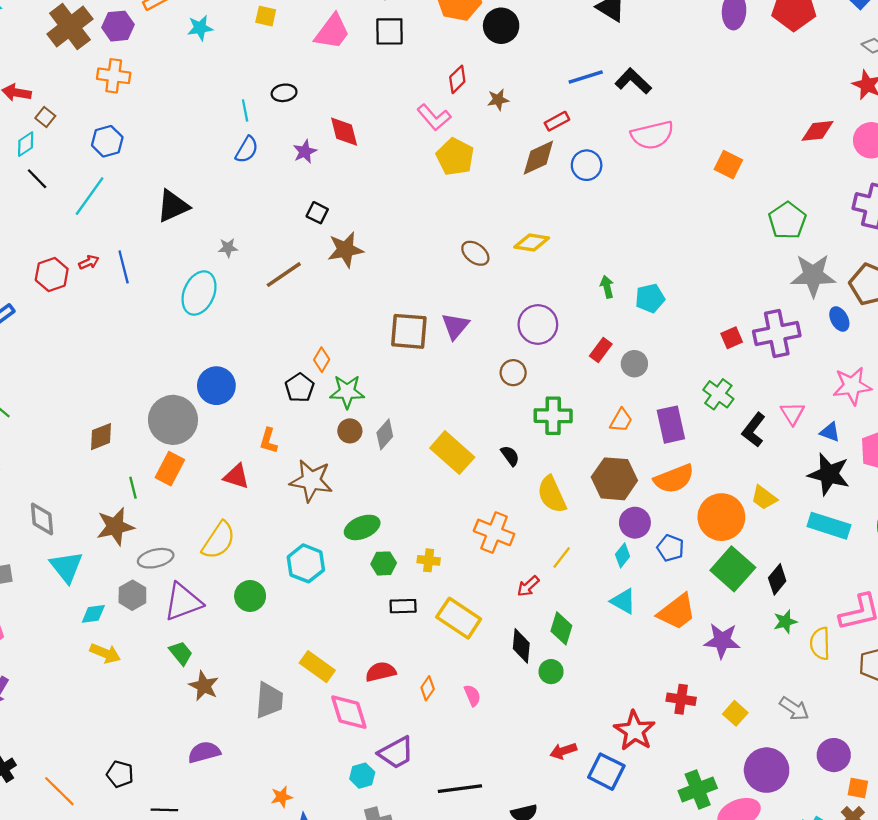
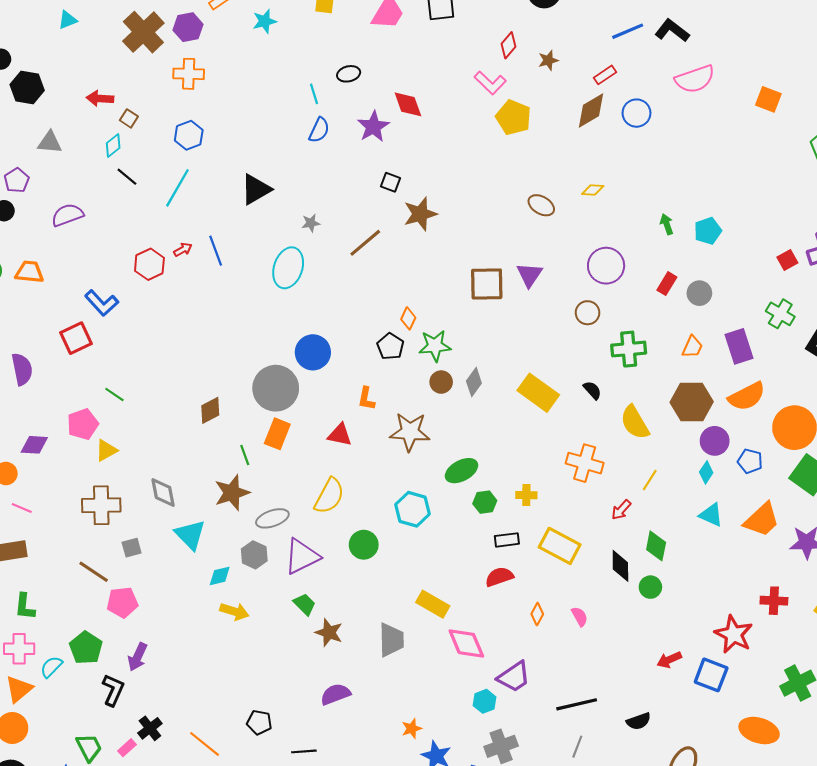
purple star: (305, 152) -> (373, 127), size x1.4
yellow diamond: (532, 242) -> (593, 190), size x0.7
red semicircle: (381, 672) -> (499, 577), moved

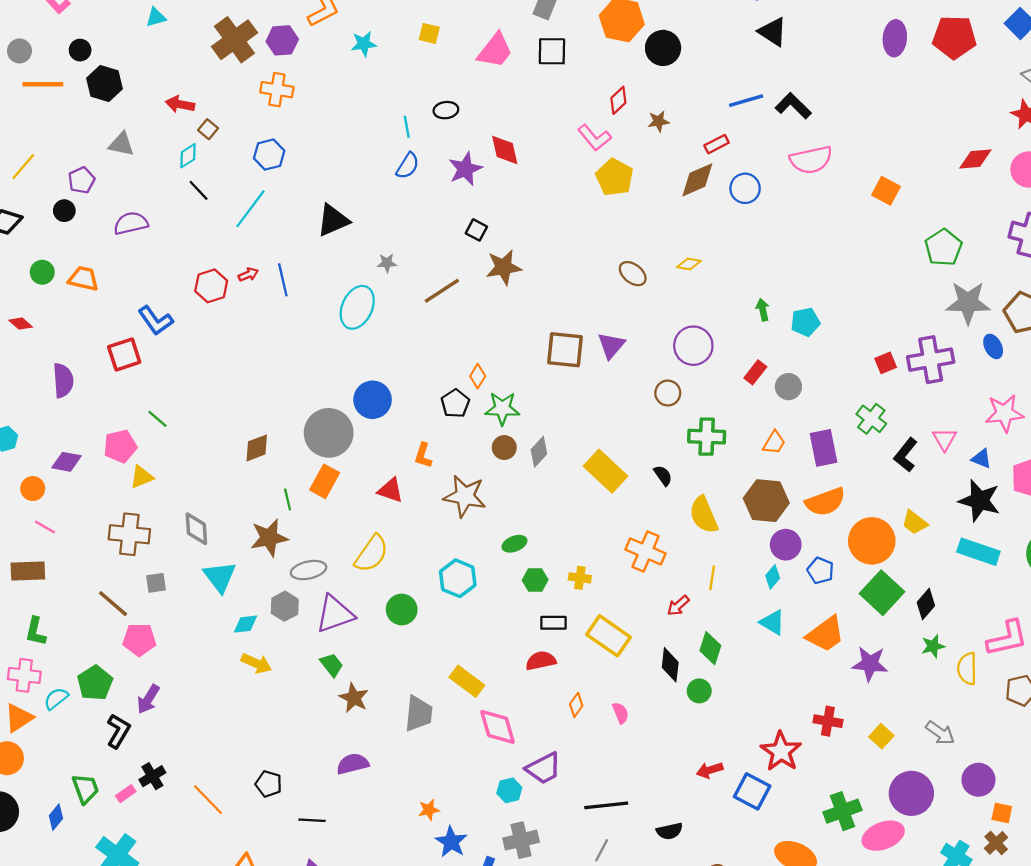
green ellipse: (461, 471) -> (514, 544), size x0.7
yellow line: (650, 480) -> (712, 578), turned -30

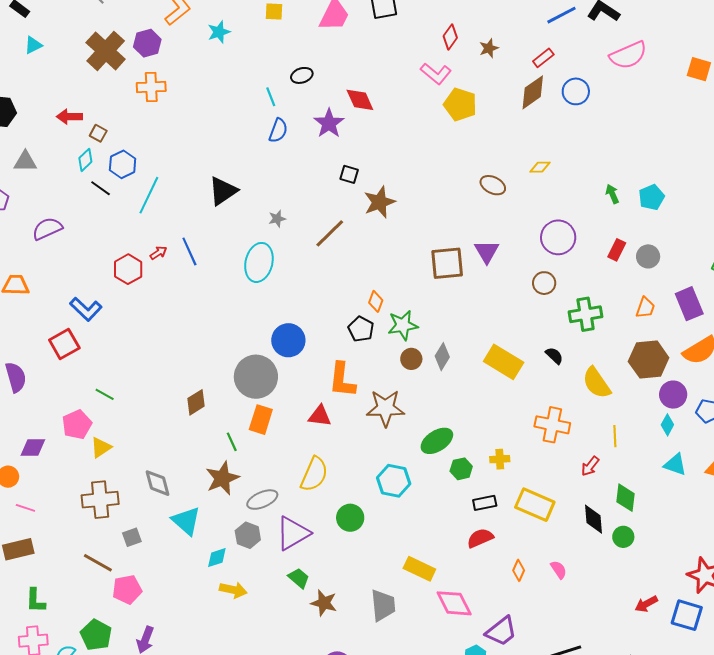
blue hexagon: (269, 155) -> (123, 164), moved
orange L-shape: (423, 455) -> (342, 380), size x1.6
green ellipse: (514, 544) -> (437, 441), size x1.5

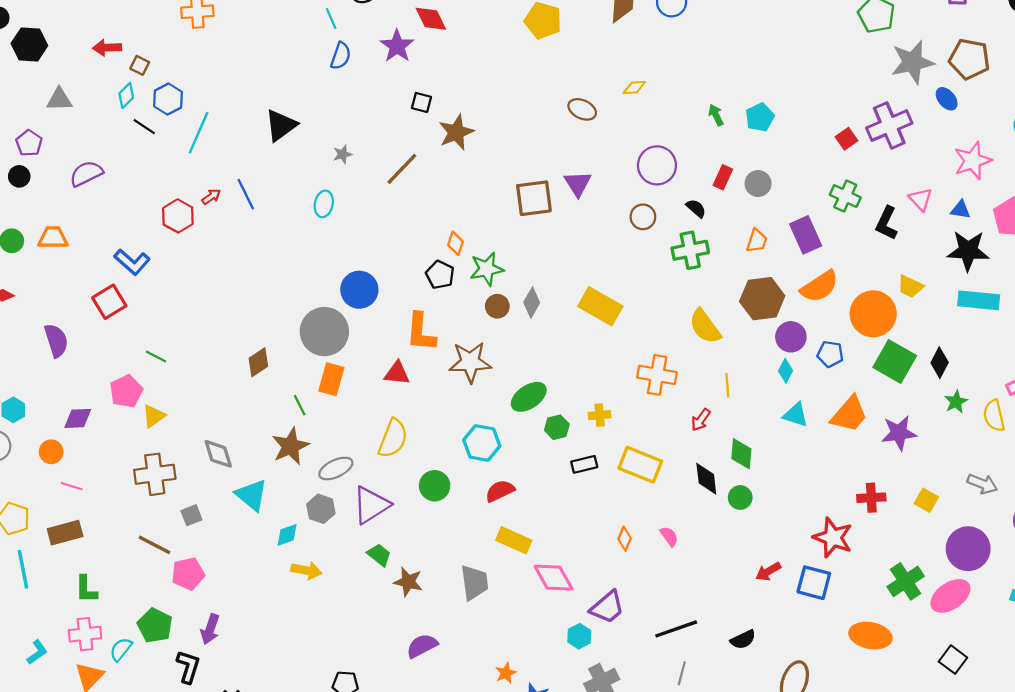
cyan ellipse: (259, 262) -> (324, 204), size x0.6
black semicircle: (554, 356) -> (696, 208), moved
red semicircle: (480, 538) -> (500, 491), moved

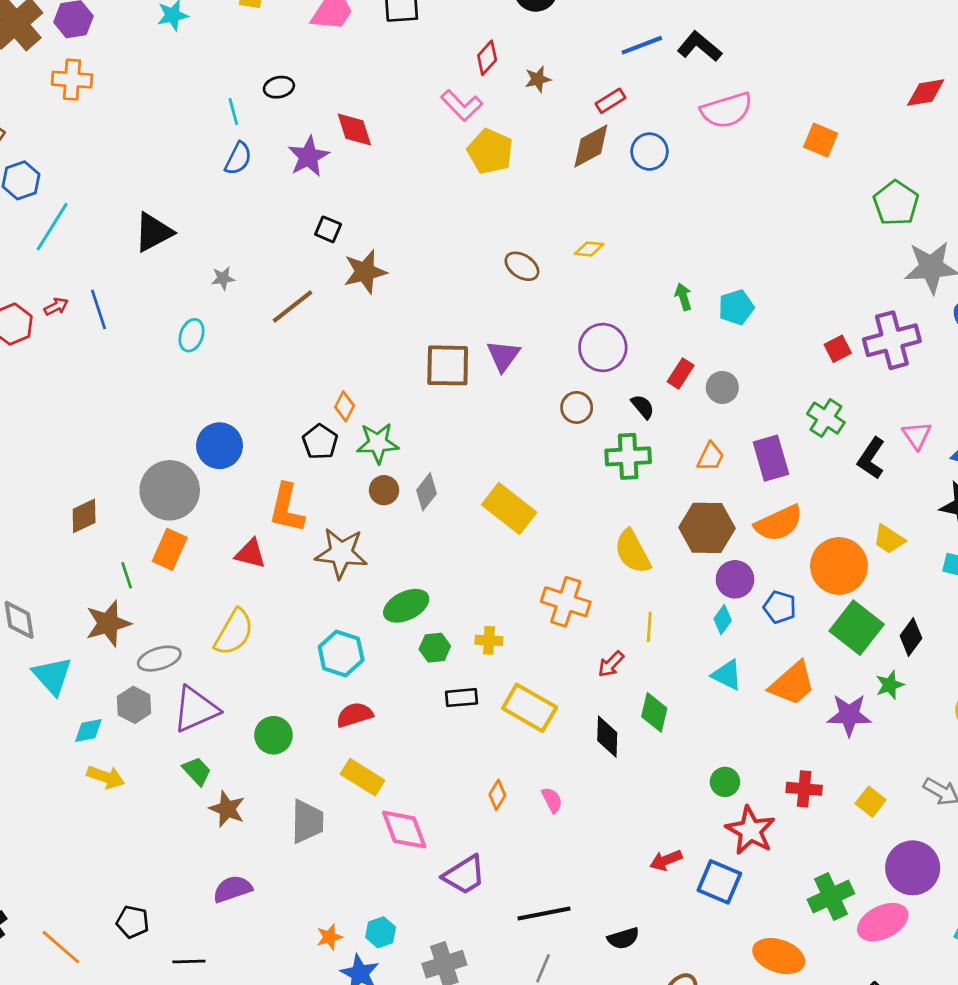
green star: (956, 402) -> (890, 685), moved
green circle: (435, 486) -> (273, 735), moved
green circle: (740, 497) -> (725, 782), moved
cyan hexagon: (579, 636) -> (381, 932), moved

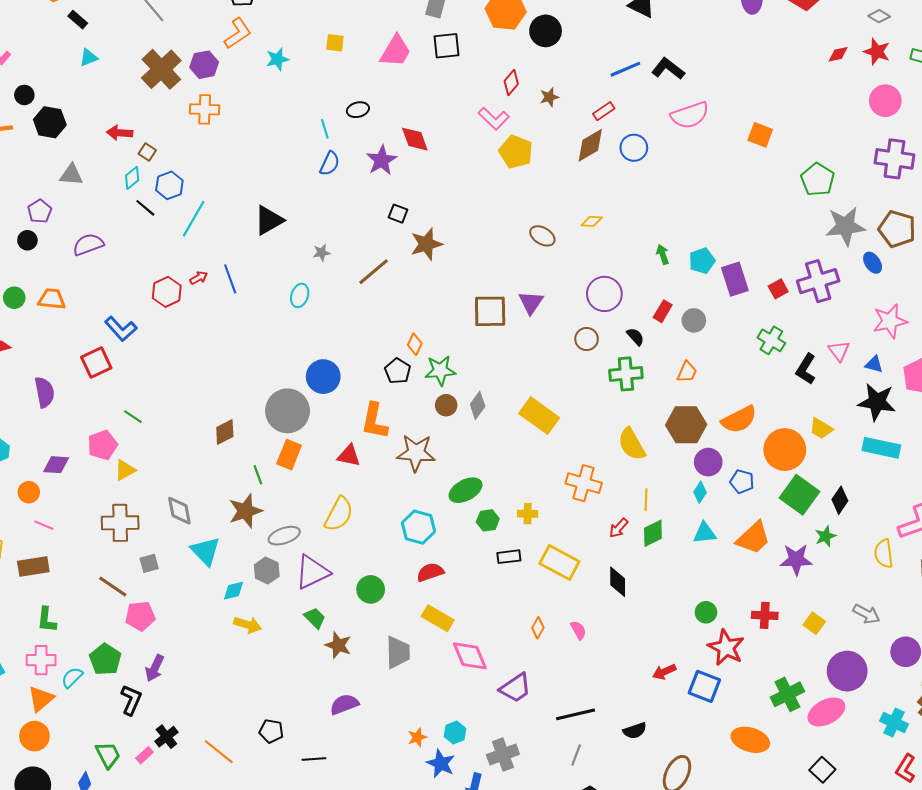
red diamond: (926, 93) -> (838, 54), moved, size x0.7
purple rectangle: (771, 458) -> (735, 279), moved
cyan triangle: (727, 675) -> (705, 533), turned -30
green diamond: (654, 712) -> (653, 533), moved, turned 52

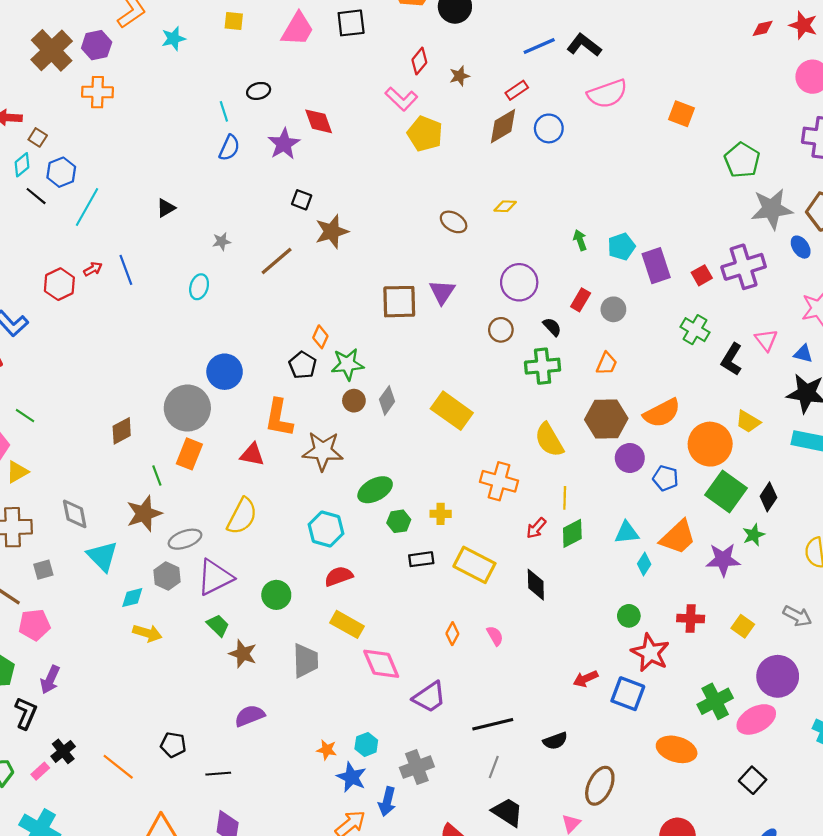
black triangle: (269, 220) -> (166, 208), size x0.6
cyan diamond: (700, 492) -> (644, 564), moved
orange star: (417, 737) -> (327, 750), turned 30

